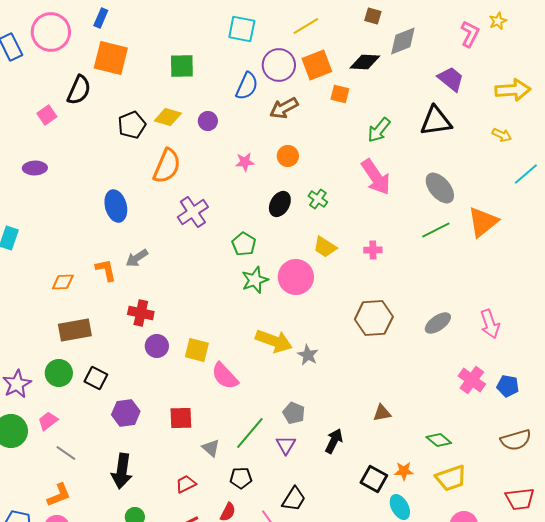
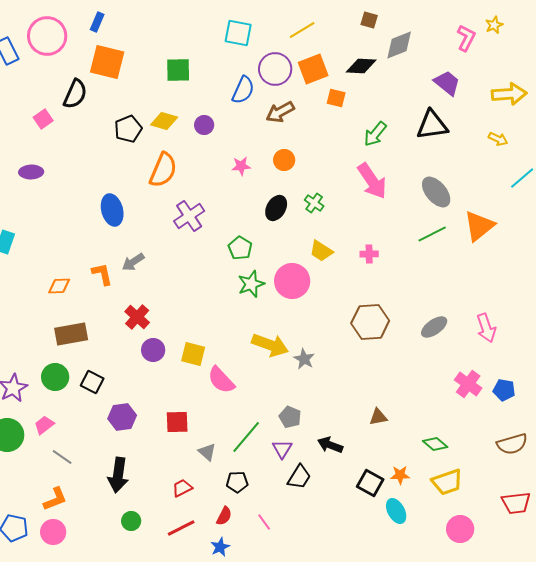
red cross: (141, 313) -> (137, 317), turned 30
black arrow: (334, 441) -> (330, 445), turned -95
black trapezoid: (294, 499) -> (299, 477), moved

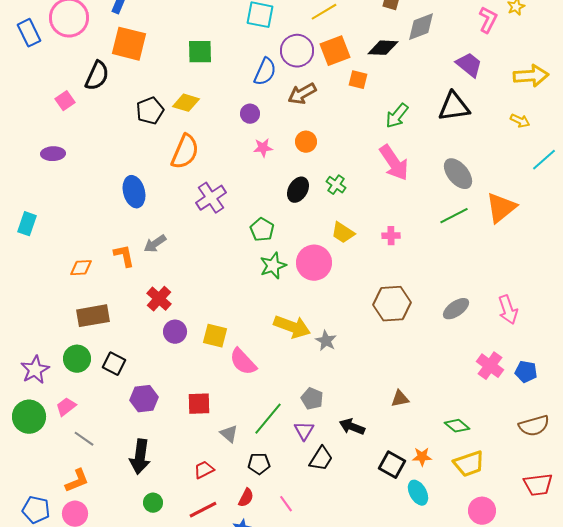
purple circle: (204, 125) -> (250, 114), moved

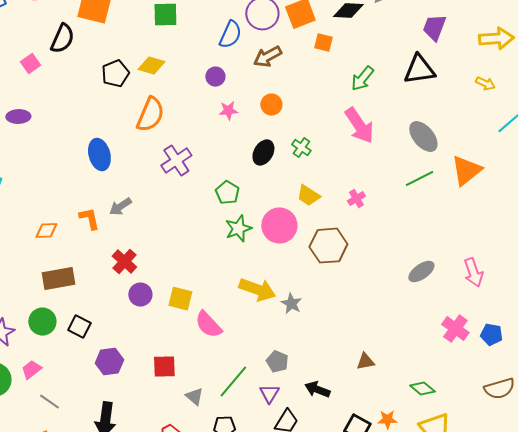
purple trapezoid: (469, 65) -> (434, 28), turned -108
pink cross: (391, 236) -> (356, 199), turned -30
brown hexagon: (392, 304) -> (328, 246), moved

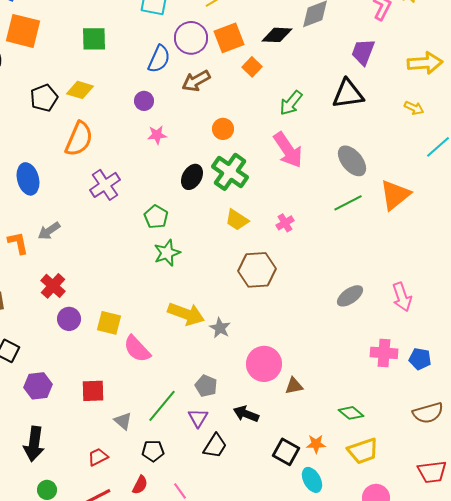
orange square: (323, 43) -> (252, 67), turned 30
orange circle: (271, 105) -> (223, 129), moved
green cross: (301, 148) -> (230, 172), size x1.8
pink circle: (279, 226) -> (264, 364), moved
pink cross: (455, 329) -> (384, 353), turned -32

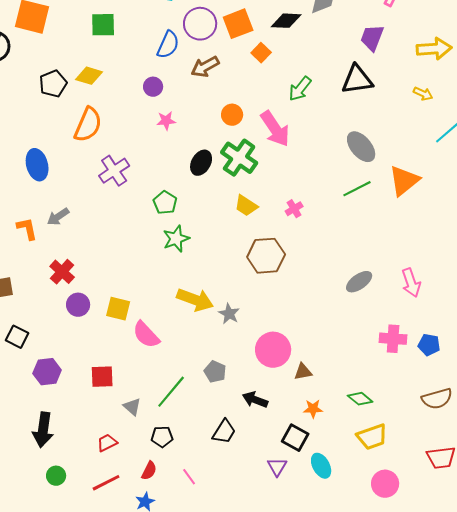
pink arrow: (288, 150) -> (275, 129), moved
purple triangle: (198, 418) -> (277, 467), moved
orange star: (316, 444) -> (313, 409), moved

